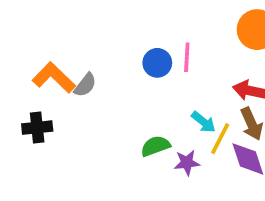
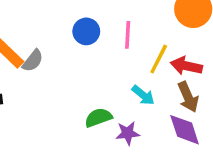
blue circle: (157, 63) -> (86, 31), moved
yellow line: (220, 139) -> (159, 59), moved

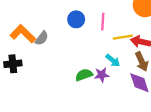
yellow line: (159, 59) -> (123, 37), turned 54
purple star: (128, 133) -> (102, 75), moved

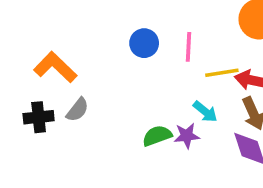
gray semicircle: (42, 38) -> (77, 110), moved

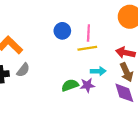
yellow line: (222, 73) -> (87, 48), moved
cyan arrow: (205, 112) -> (98, 71), turned -40

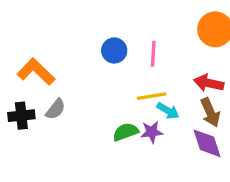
yellow line: (87, 48) -> (152, 96), moved
cyan arrow: (98, 71) -> (168, 111), turned 32

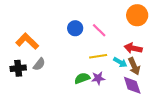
pink line: (153, 54) -> (99, 30), turned -49
cyan arrow: (168, 111) -> (120, 62), moved

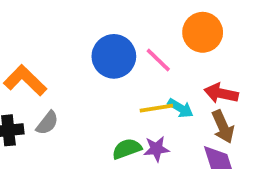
orange circle: (137, 15) -> (203, 32), moved
blue circle: (75, 28) -> (114, 56), size x1.5
cyan arrow: (120, 62) -> (180, 108), moved

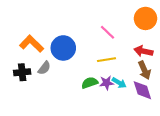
orange circle: (203, 32) -> (145, 18), moved
blue circle: (114, 56) -> (63, 48), moved
cyan arrow: (180, 108) -> (119, 83), moved

